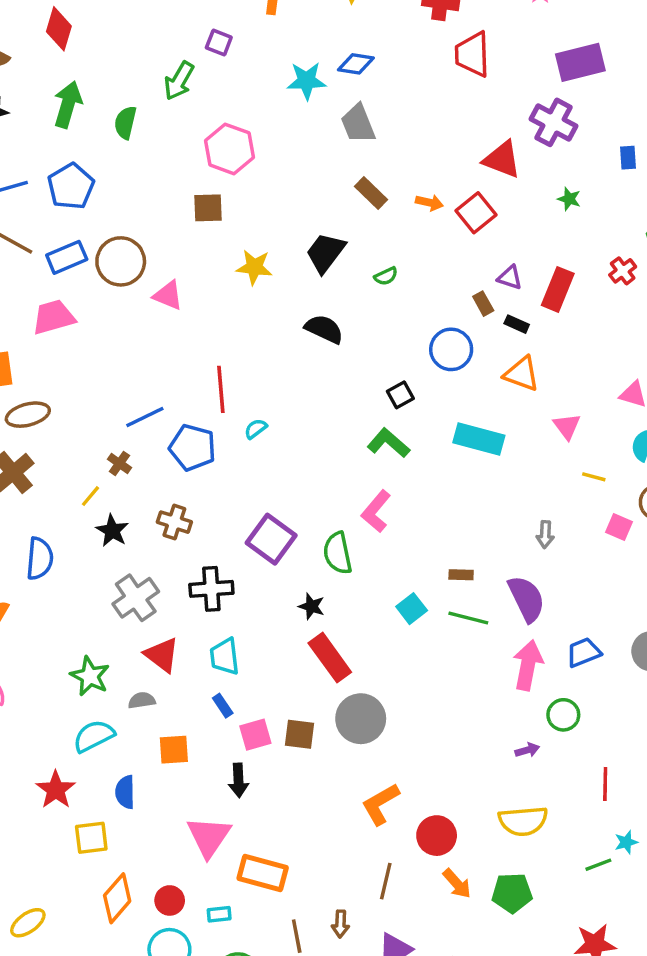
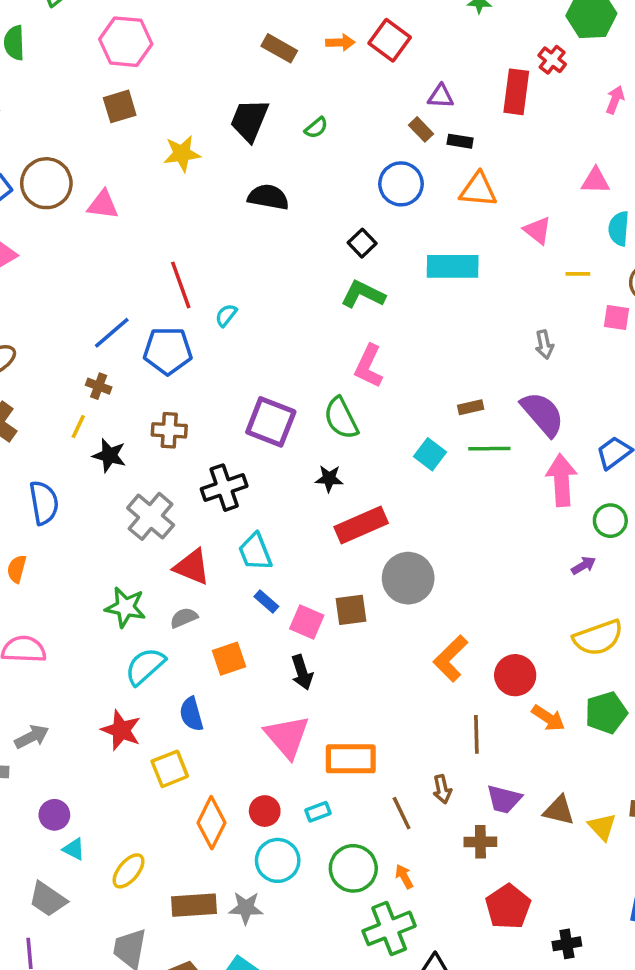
red rectangle: (558, 289) -> (516, 92), moved
red rectangle: (330, 658) -> (361, 525), turned -63
pink square: (255, 735) -> (307, 622), turned -36

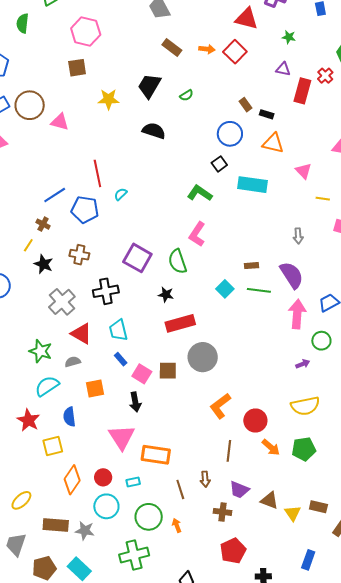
purple triangle: (441, 96) -> (283, 69), moved
black square: (362, 243) -> (219, 164), moved
green cross: (389, 928) -> (134, 555), moved

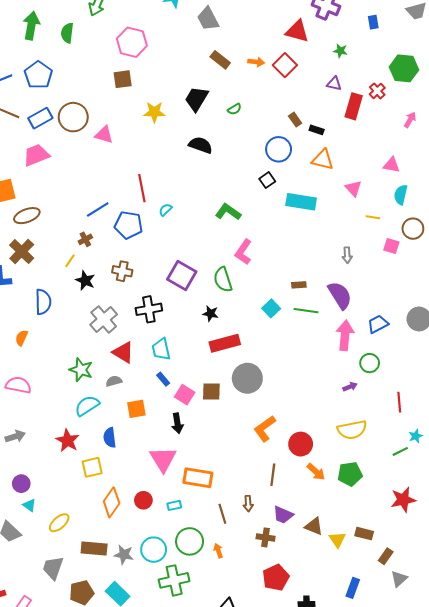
green L-shape: (200, 193) -> (228, 212), moved
brown cross: (43, 224) -> (85, 239), turned 32
cyan circle: (106, 506) -> (154, 550), moved

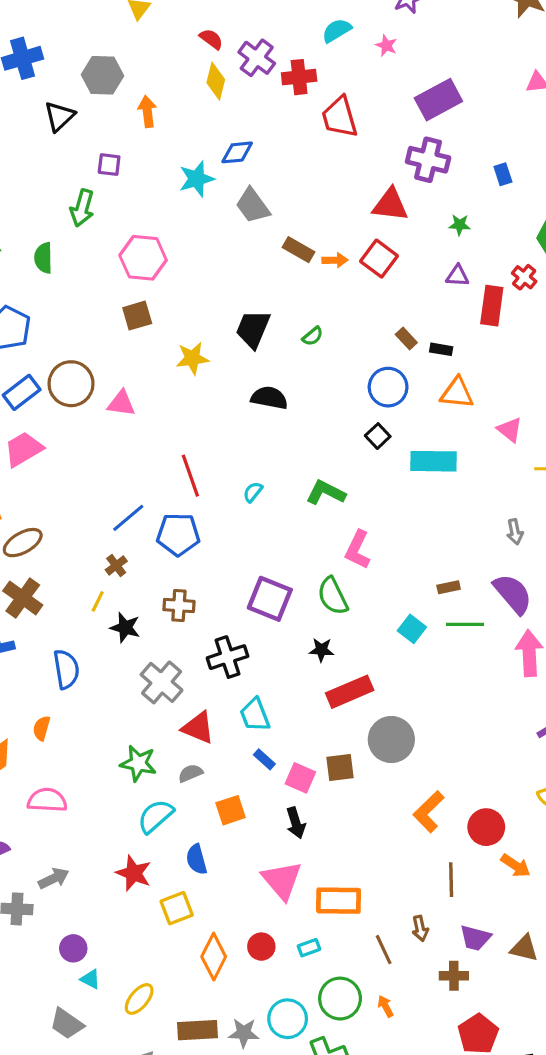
brown rectangle: (220, 60) -> (299, 250), moved
cyan semicircle: (165, 210) -> (253, 492), moved

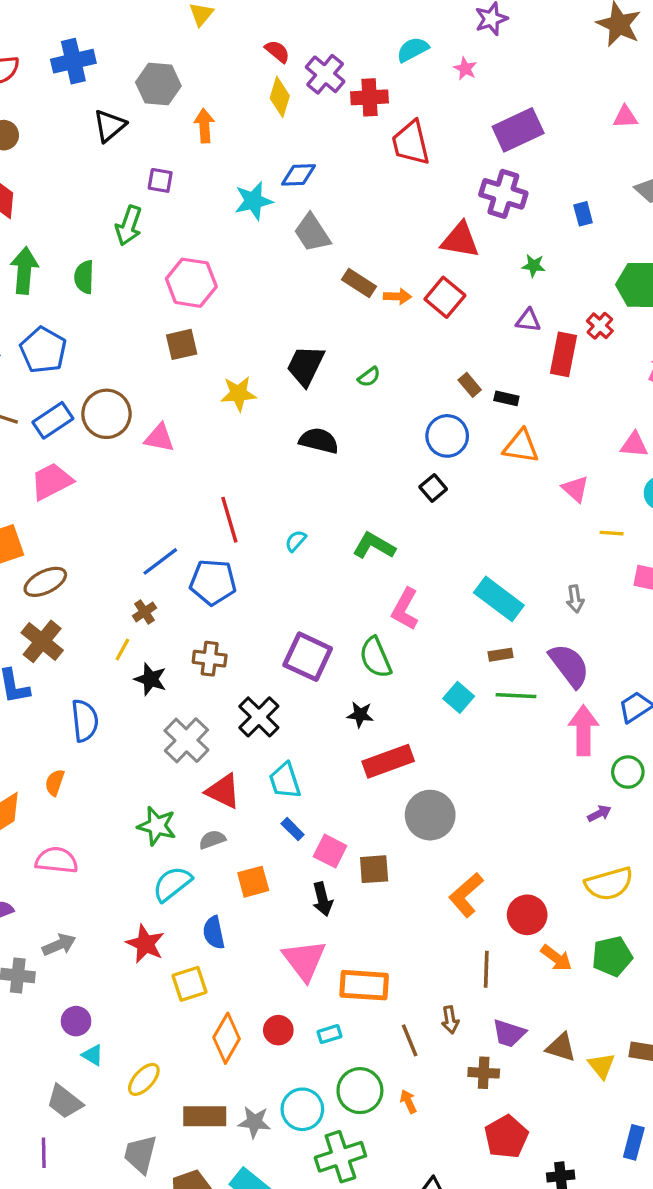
cyan rectangle: (434, 461) -> (499, 599), moved, turned 33
black cross: (228, 657) -> (259, 717), turned -30
brown square: (340, 767) -> (374, 869), moved

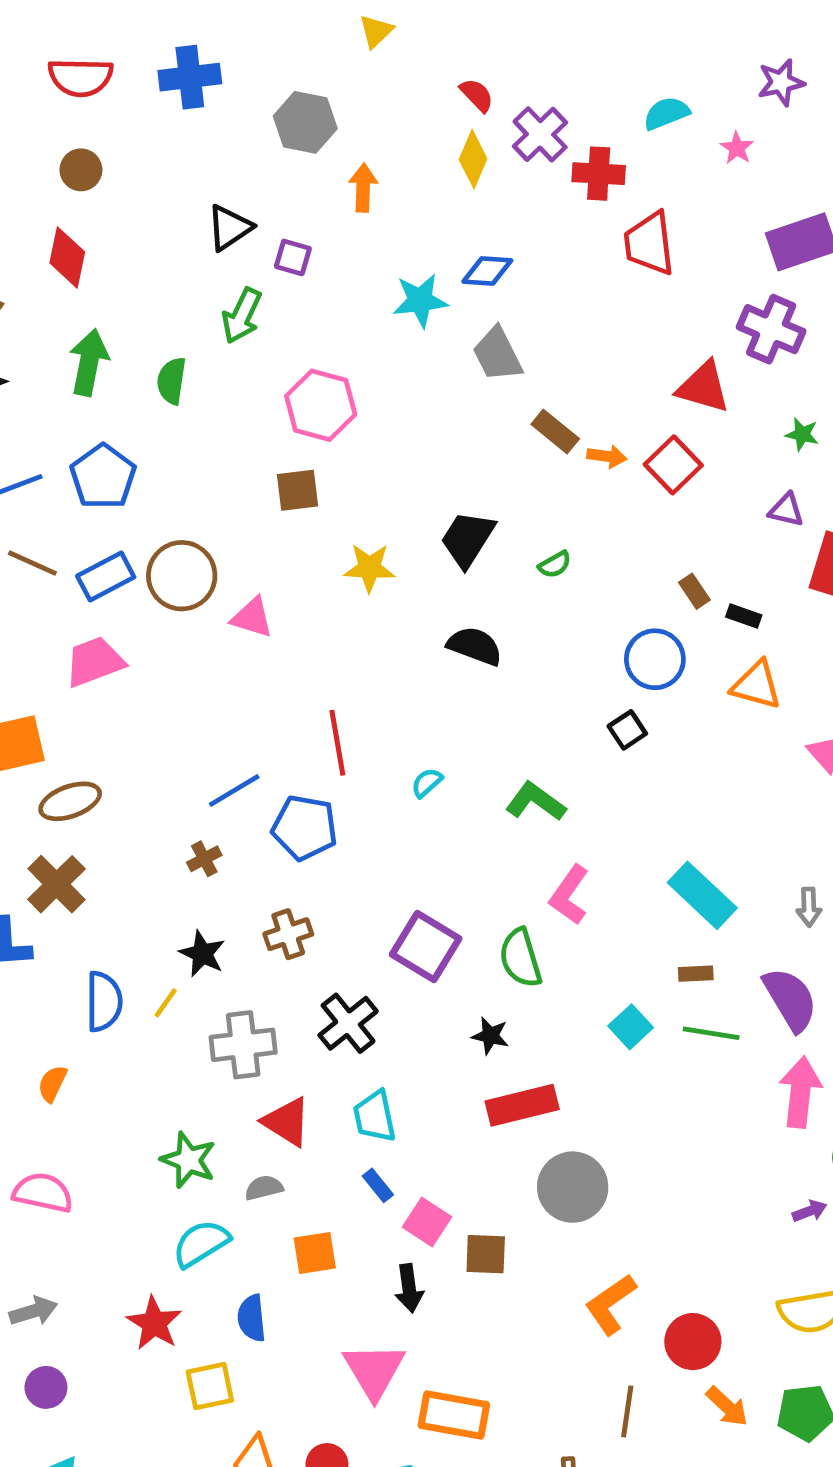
black triangle: (110, 126) -> (229, 228), moved
yellow line: (122, 649) -> (166, 1003), moved
brown cross: (210, 659) -> (288, 934), turned -32
gray cross: (186, 740) -> (243, 1045), turned 33
purple circle: (76, 1021) -> (46, 1387), moved

